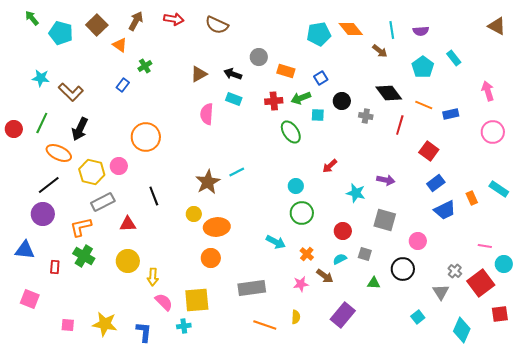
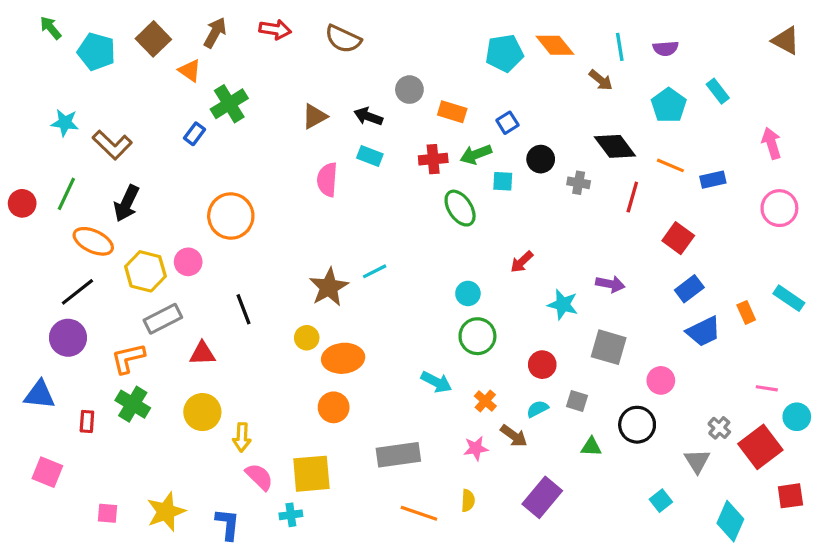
green cross: (145, 66) -> (229, 104), size x1.6
yellow star: (105, 324) -> (166, 512), turned -30

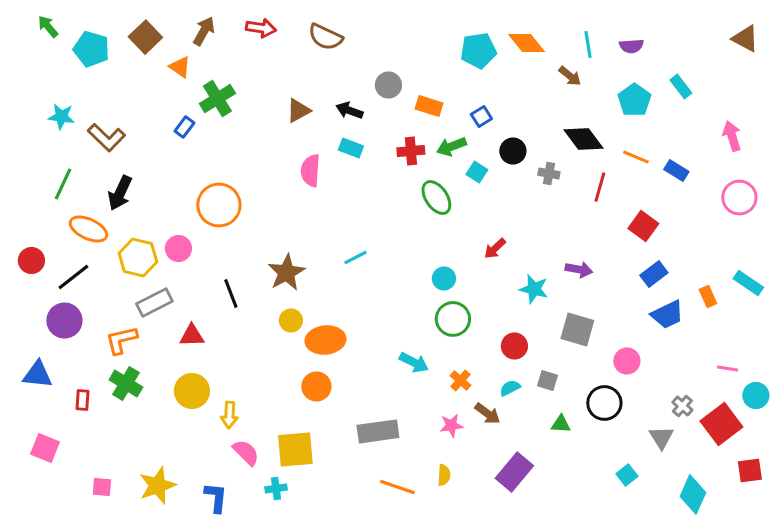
blue rectangle: (713, 180) -> (676, 171), turned 45
cyan square: (503, 181) -> (477, 172), turned 30
red circle: (22, 203) -> (31, 260), moved
brown star: (329, 287) -> (286, 272), moved

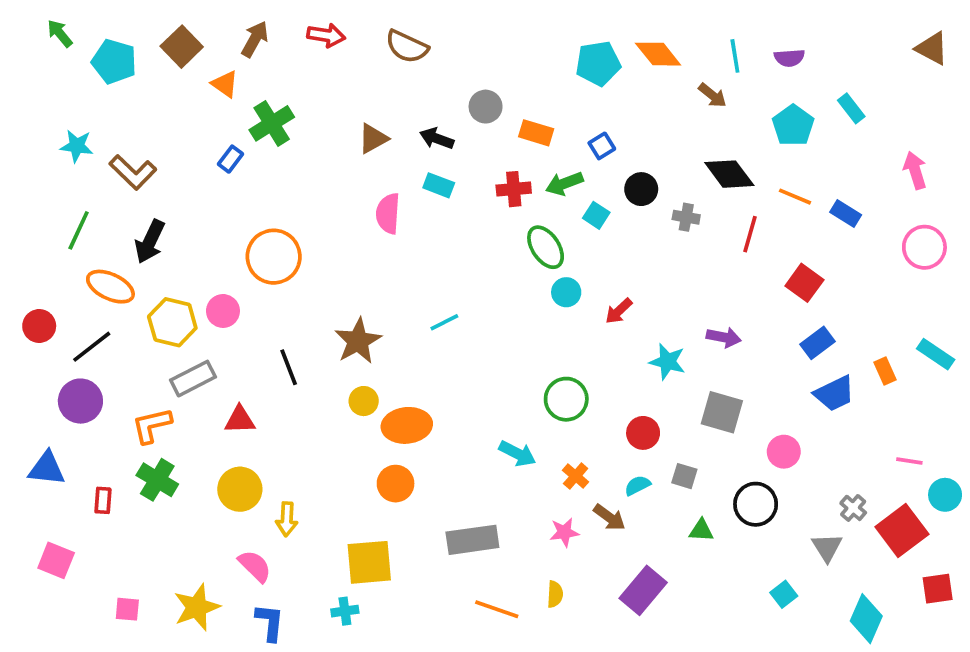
cyan circle: (444, 278) -> (566, 292), moved
pink semicircle: (246, 452) -> (255, 566), moved

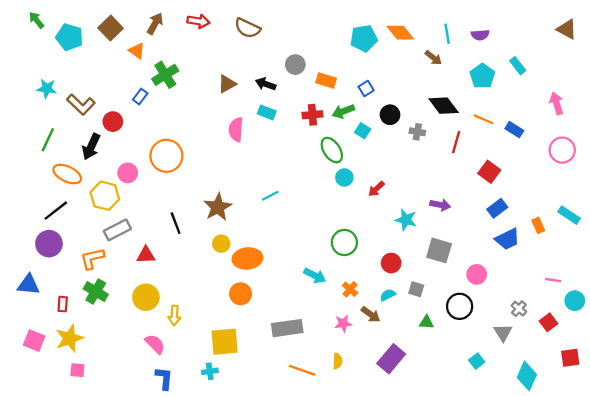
pink circle: (223, 311) -> (128, 173), moved
red circle: (39, 326) -> (113, 122), moved
red square: (902, 530) -> (549, 322), size x0.6
yellow star: (197, 607) -> (69, 338), moved

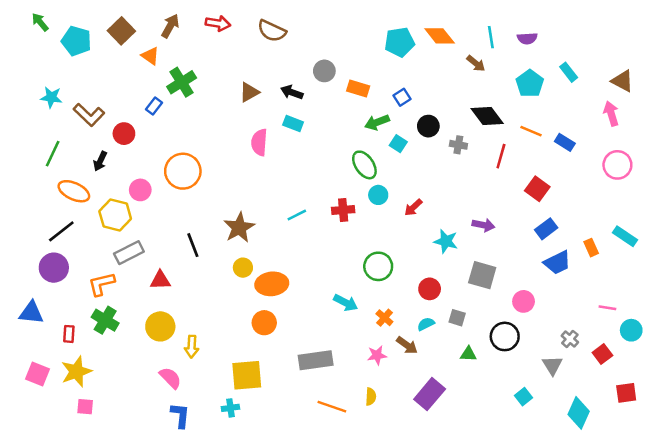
brown triangle: (567, 29) -> (622, 81), moved
red cross: (312, 115) -> (343, 210), moved
black arrow: (91, 147) -> (100, 161), size x0.7

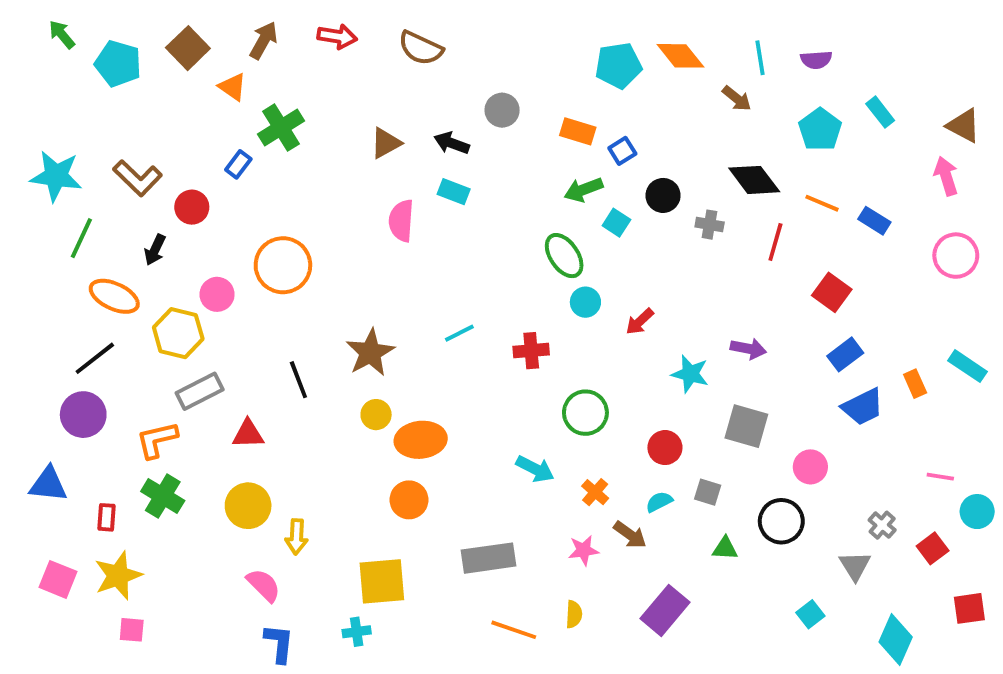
orange rectangle: (358, 88) -> (578, 131), moved
cyan star: (51, 97) -> (56, 176), moved, size x1.5
red cross: (343, 210) -> (531, 351), moved

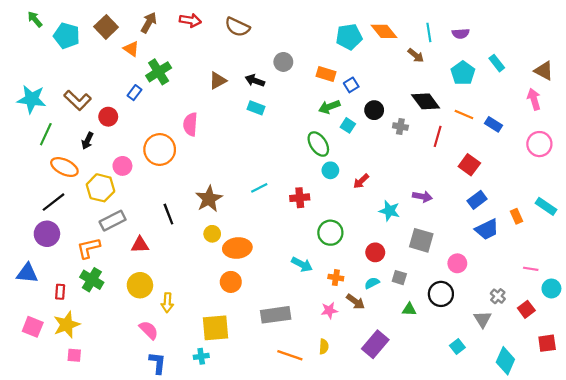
pink semicircle: (401, 221) -> (190, 124), moved
orange cross: (595, 492) -> (336, 278), turned -32

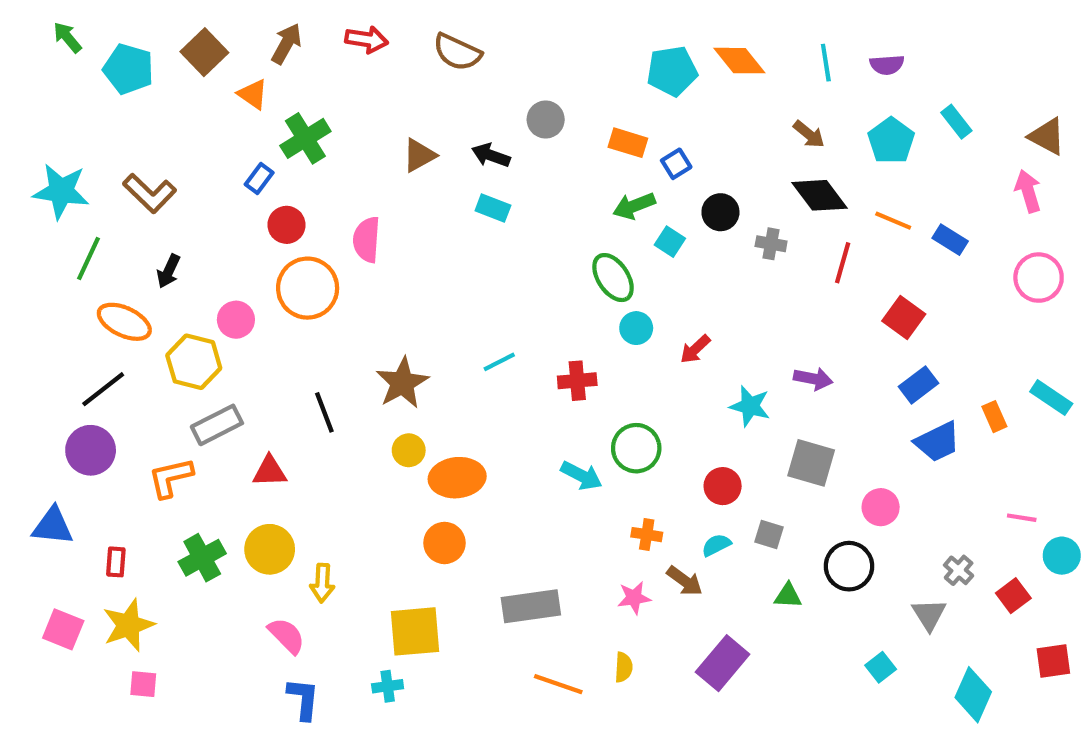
brown arrow: (416, 55) -> (809, 134), moved
red circle: (108, 117) -> (286, 225), moved
cyan arrow: (302, 264) -> (581, 476), moved
green cross: (92, 280) -> (202, 558), moved, turned 30

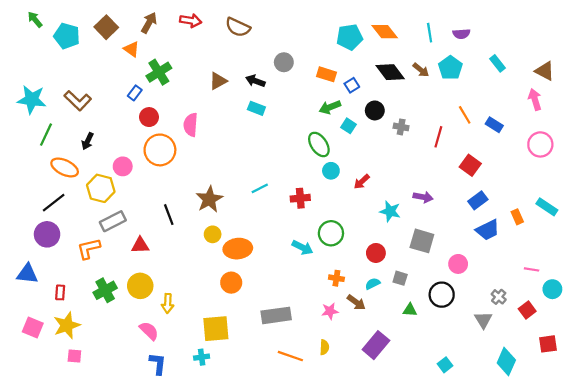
cyan pentagon: (891, 141) -> (450, 68), moved
black diamond: (819, 195) -> (390, 72), moved
orange line: (893, 221) -> (465, 115), turned 36
cyan square: (881, 667) -> (445, 365), moved

